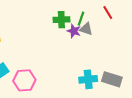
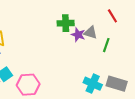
green line: (81, 19) -> (106, 45), moved
cyan cross: (88, 79) -> (93, 84), turned 30

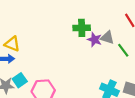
green line: (106, 45) -> (123, 50), turned -56

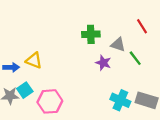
purple star: (94, 40) -> (103, 63), moved
yellow triangle: (12, 44) -> (34, 60), moved

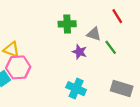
cyan cross: (120, 100) -> (76, 89), moved
pink hexagon: (50, 101) -> (18, 67), moved

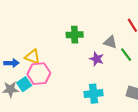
green cross: (67, 24) -> (75, 35), moved
cyan cross: (76, 89) -> (94, 94), turned -30

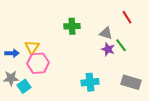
yellow triangle: (33, 57) -> (32, 47), turned 42
purple star: (97, 59) -> (108, 49), moved
cyan square: (24, 84) -> (24, 86), moved

